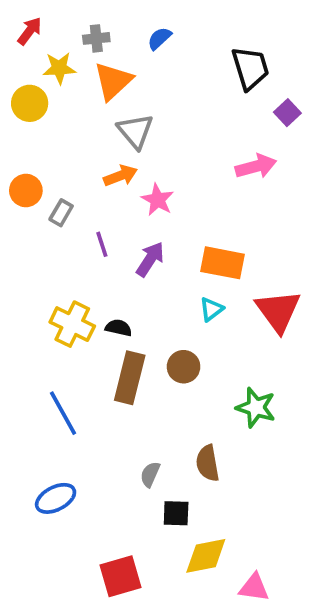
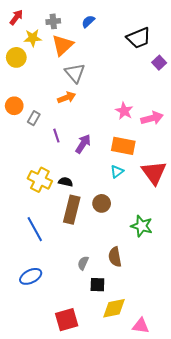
black trapezoid: (250, 68) -> (139, 38), turned 85
pink arrow: (256, 166) -> (152, 118), moved
pink star: (158, 200) -> (124, 111), moved

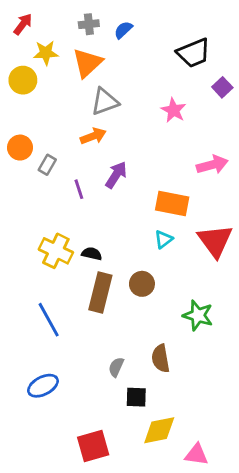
gray cross: (53, 21) -> (89, 24), moved
gray triangle: (75, 73) -> (105, 102), turned 50
pink star: (124, 111) -> (174, 110), moved
purple arrow: (83, 144) -> (116, 175), moved

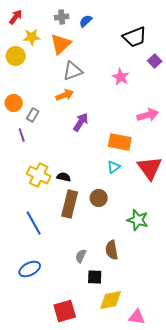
purple line: (79, 189) -> (22, 135), moved

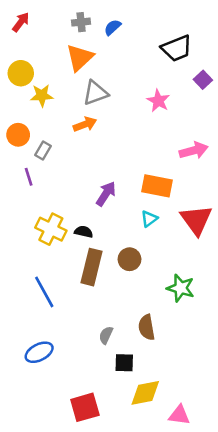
yellow star: (32, 37) -> (42, 95), moved
purple arrow: (81, 122) -> (106, 194), moved

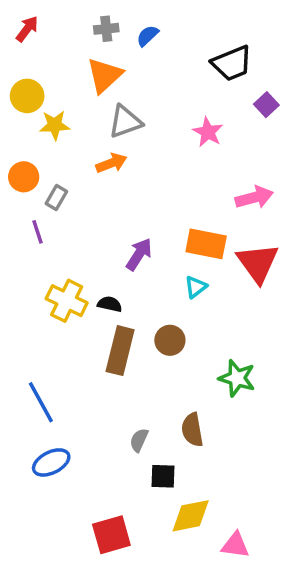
red triangle: (196, 220) -> (258, 263), moved
blue line: (44, 292) -> (41, 402), moved

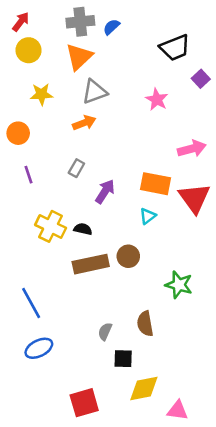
gray cross: (106, 29) -> (80, 22), size x1.5
yellow circle: (27, 96) -> (29, 50), moved
gray rectangle: (56, 197) -> (76, 168), moved
brown rectangle: (120, 351) -> (91, 264), turned 64

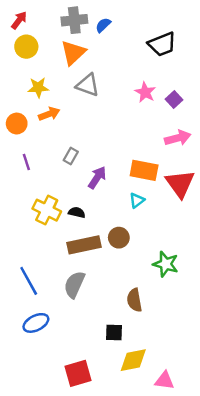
purple square: (201, 79) -> (174, 99), moved
gray triangle: (95, 92) -> (88, 85), turned 40
orange arrow: (84, 123) -> (49, 114), moved
gray semicircle: (105, 331) -> (74, 284), moved, size x1.6

